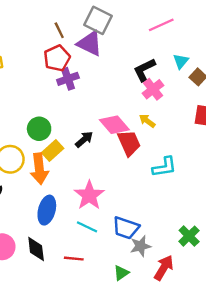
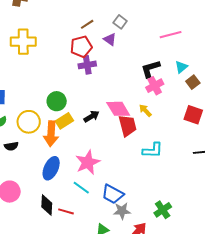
gray square: (98, 20) -> (120, 22), size x0.6
brown line: (59, 30) -> (87, 24), turned 72
purple triangle: (90, 43) -> (110, 39), size x0.6
black diamond: (36, 249) -> (47, 205), moved

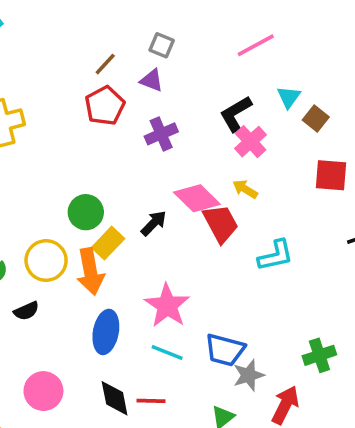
purple cross: (87, 65) -> (161, 134), moved
green cross: (163, 210) -> (319, 355), turned 30

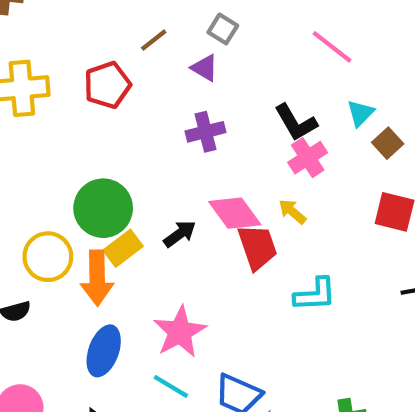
pink line: (256, 45) -> (332, 47), turned 57
red pentagon: (105, 106) -> (107, 85), moved
black L-shape: (236, 114) -> (296, 122), turned -99
green circle: (86, 212) -> (103, 208), size x1.4

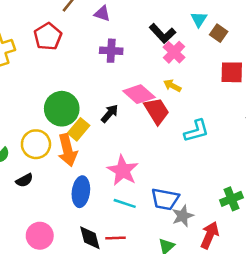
purple cross: (205, 132) -> (111, 51), turned 30

